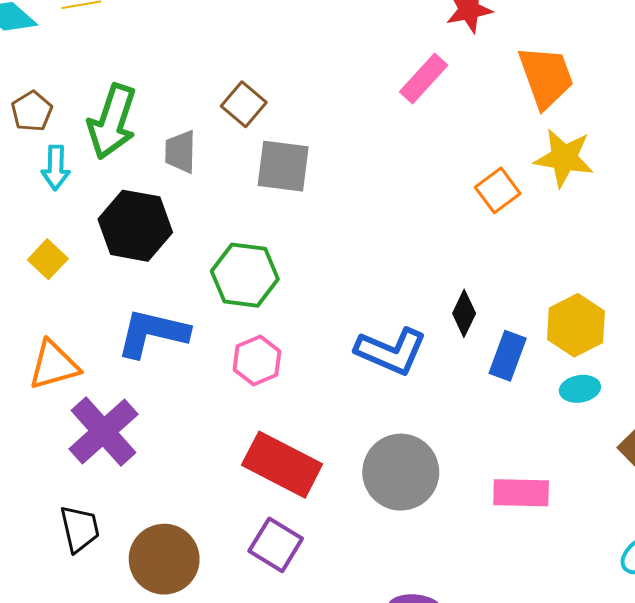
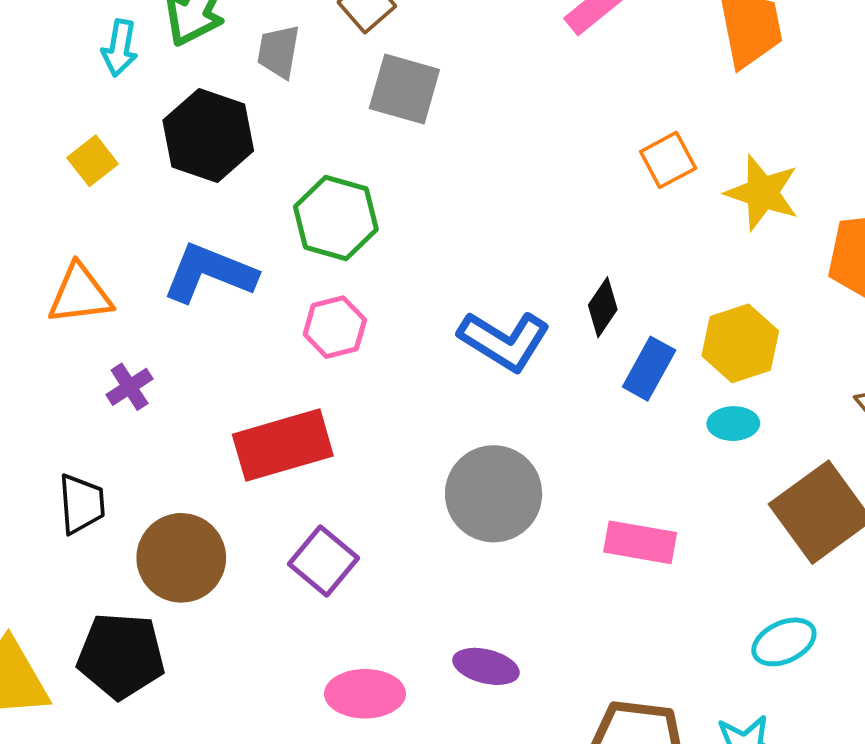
yellow star: (564, 158) -> (762, 193), moved
purple cross: (103, 432) -> (130, 387), size x0.5
red rectangle: (282, 465) -> (283, 445), moved, turned -52

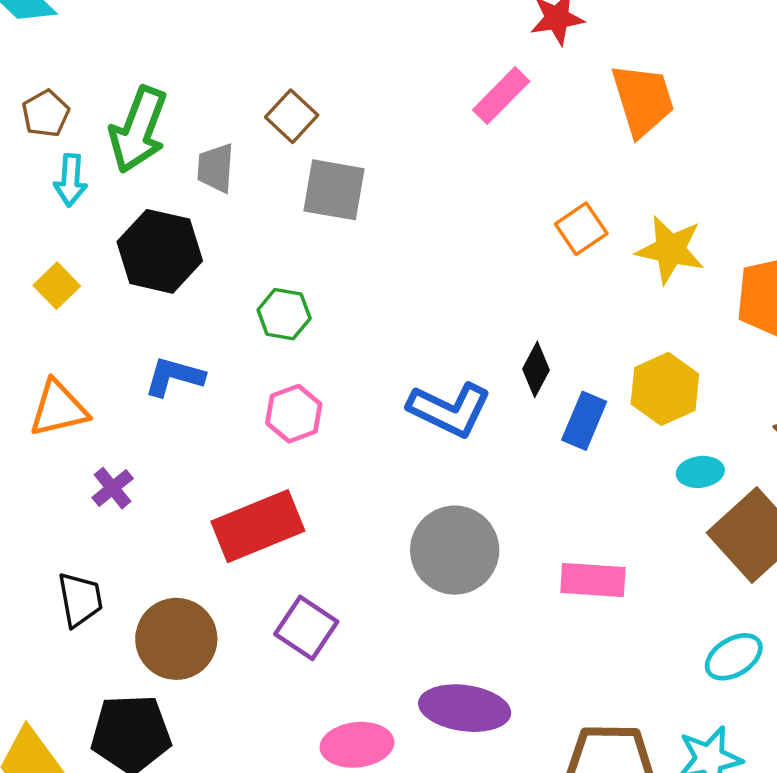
green hexagon: (336, 218) -> (284, 314), size x0.7
blue L-shape: (209, 273) -> (174, 377), size x0.7
cyan ellipse: (733, 424) -> (700, 472), moved
purple ellipse: (486, 666) -> (465, 708), size x1.5

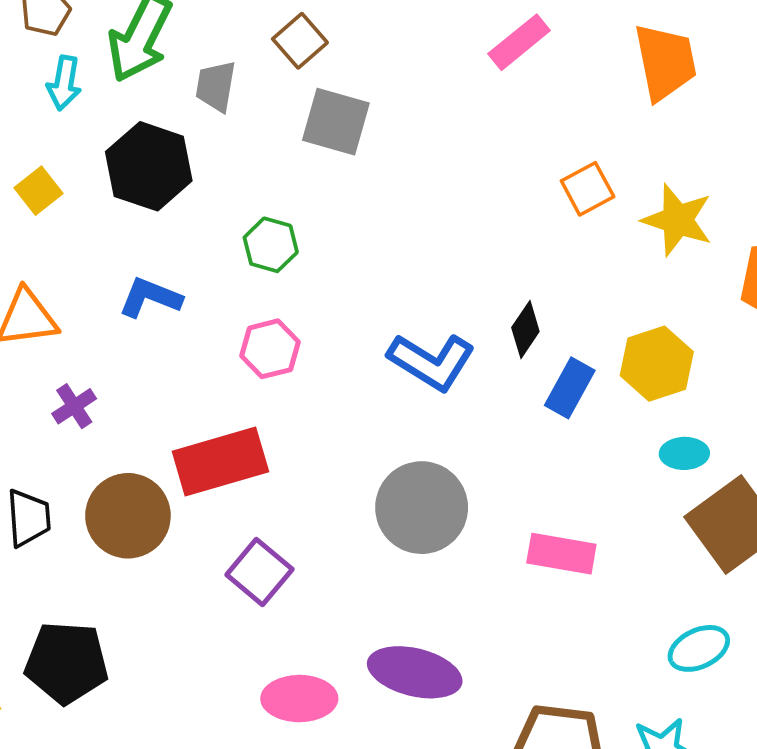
brown circle: (176, 639) -> (128, 516), moved

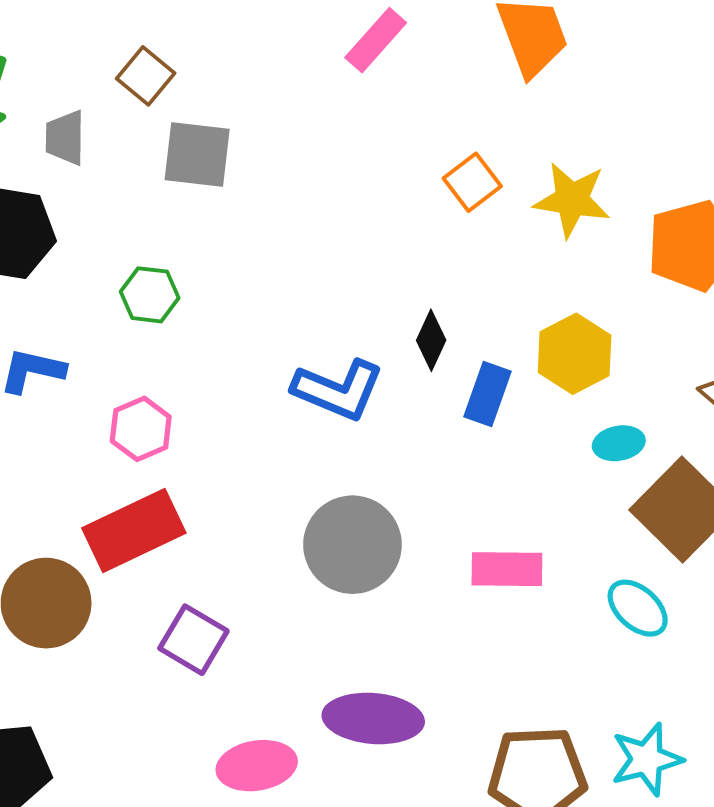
pink hexagon: (270, 349) -> (141, 429), moved
cyan ellipse: (699, 648) -> (638, 608), moved, turned 76

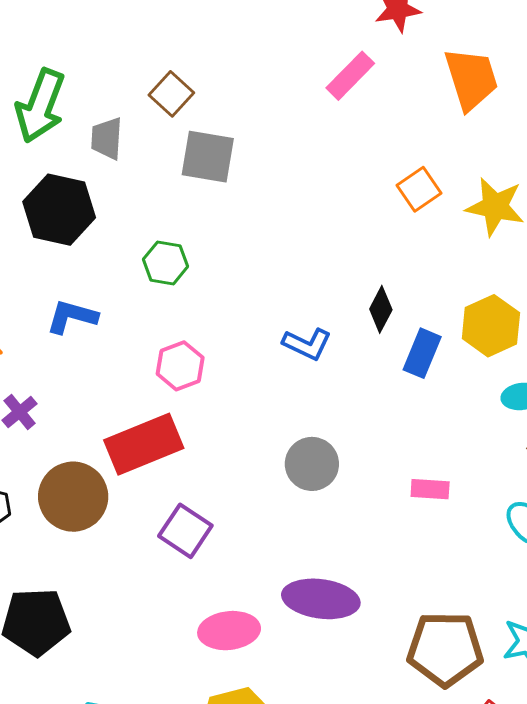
blue L-shape: (338, 390) -> (307, 344), size x0.7
pink hexagon: (141, 429) -> (180, 366), moved
gray circle: (352, 545) -> (312, 464), size x0.7
pink rectangle: (507, 569) -> (430, 489), size x0.7

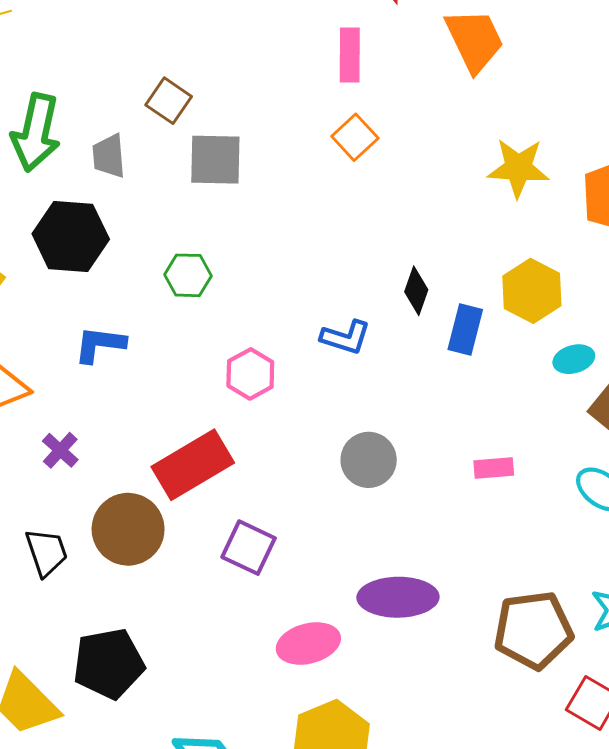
pink rectangle: (350, 76) -> (350, 55), turned -36
orange square: (419, 189) -> (355, 137), moved
pink hexagon: (180, 366) -> (250, 374), moved

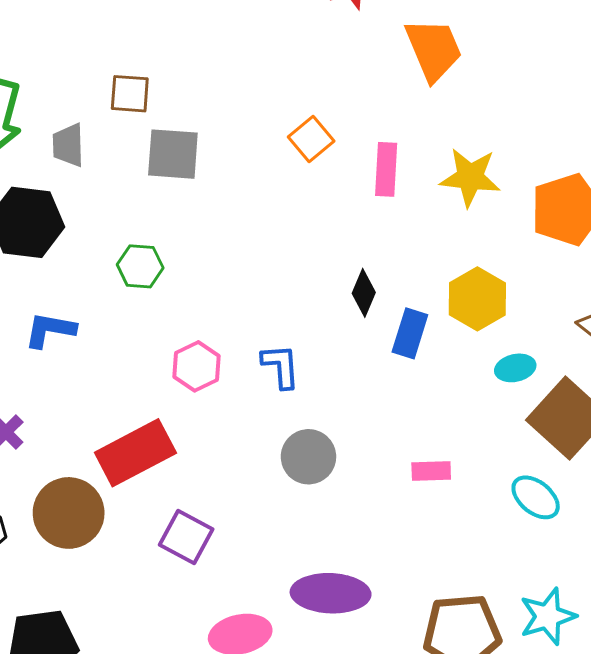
pink rectangle: (350, 55) -> (386, 169), moved
brown square: (169, 101) -> (130, 94), turned -33
blue L-shape: (346, 337) -> (281, 366), moved, turned -114

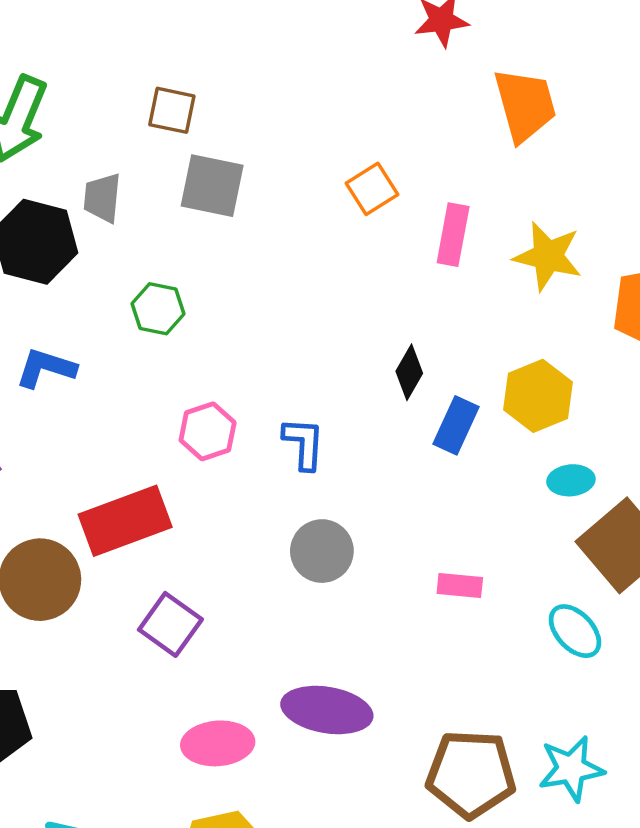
gray trapezoid: (68, 145) -> (102, 198), moved

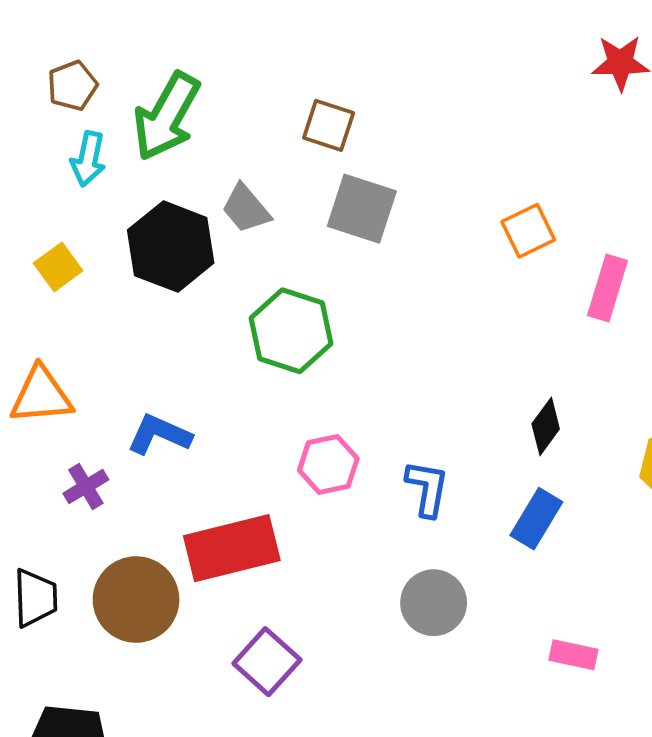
gray trapezoid: (102, 198) -> (246, 209), turned -52
green hexagon: (158, 309) -> (291, 331), size x1.5
blue L-shape: (46, 368) -> (159, 434), moved
blue rectangle: (456, 425) -> (536, 519), moved

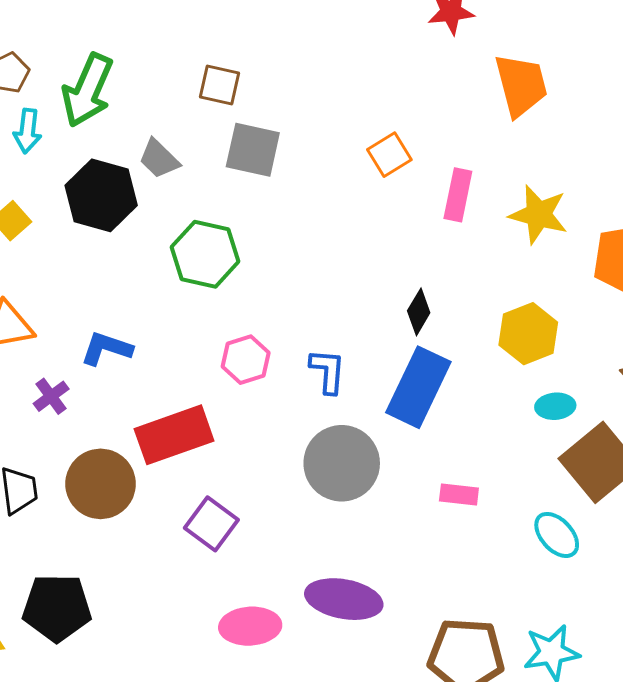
blue rectangle: (536, 519) -> (418, 387), size x1.6
gray circle: (434, 603) -> (342, 463), size x1.4

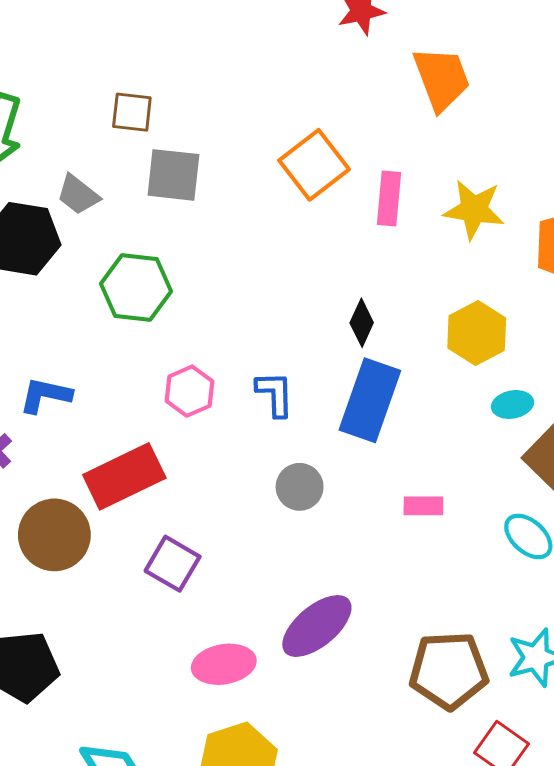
orange square: (389, 155) -> (314, 165), size x1.5
gray circle: (342, 463) -> (300, 487), size x0.6
purple ellipse: (344, 599) -> (317, 626), turned -44

